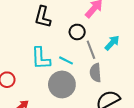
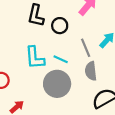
black circle: (77, 32) -> (60, 26), moved

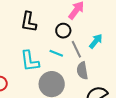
black circle: (60, 26) -> (63, 31), moved
cyan line: (61, 59) -> (56, 53), moved

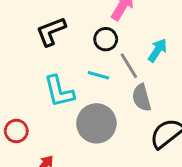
black L-shape: (29, 22) -> (51, 31), turned 65

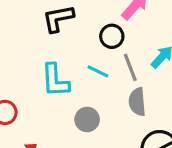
gray circle: (96, 123) -> (87, 119), size x0.6

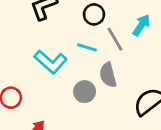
cyan L-shape: (55, 80) -> (51, 62), turned -36
gray semicircle: (137, 102) -> (108, 75), moved

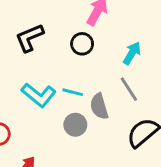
gray line: (115, 39) -> (129, 89), moved
cyan line: (87, 47) -> (73, 92), moved

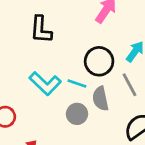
black L-shape: (29, 38) -> (41, 30), turned -68
black circle: (82, 44) -> (99, 61), moved, size x1.4

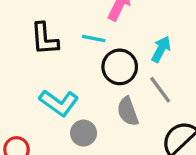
cyan line: (77, 83) -> (94, 39), moved
gray circle: (77, 114) -> (84, 133), moved

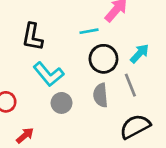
black L-shape: (45, 39) -> (32, 37), moved
cyan line: (94, 39) -> (89, 31), turned -36

